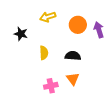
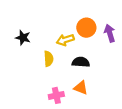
yellow arrow: (48, 17) -> (65, 40), moved
orange triangle: (73, 79) -> (81, 88), turned -32

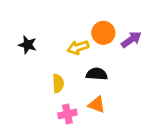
purple arrow: (110, 33) -> (131, 39), turned 72
yellow semicircle: (49, 59) -> (58, 83), moved

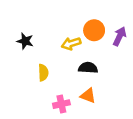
purple arrow: (131, 39) -> (120, 36), turned -30
yellow semicircle: (58, 83) -> (43, 73), moved

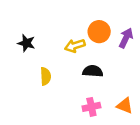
orange triangle: (88, 96) -> (125, 106), moved
pink cross: (61, 104) -> (91, 107), moved

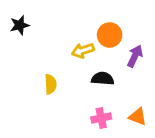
purple arrow: (126, 38) -> (135, 56), moved
black star: (26, 43) -> (20, 25), moved, turned -30

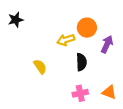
black semicircle: (103, 79) -> (81, 62), turned 84
yellow semicircle: (51, 84) -> (40, 67), turned -32

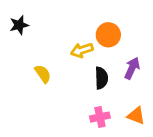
purple arrow: (107, 44) -> (132, 68), moved
yellow semicircle: (40, 67) -> (43, 74), moved

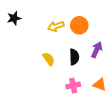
yellow arrow: (82, 50) -> (56, 26), moved
yellow semicircle: (43, 74) -> (49, 59), moved

